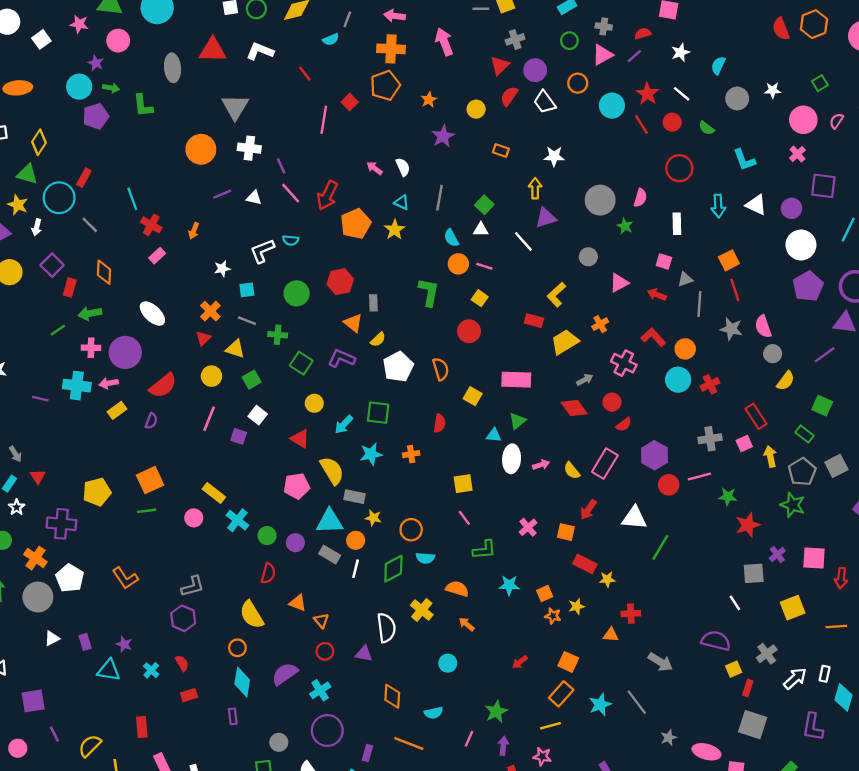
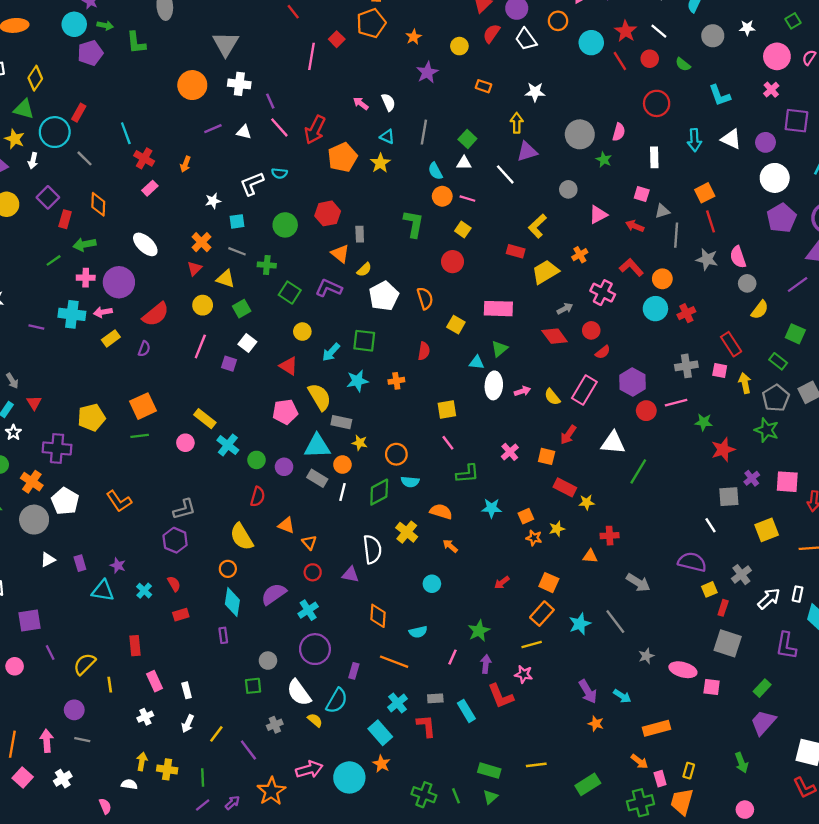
pink square: (744, 443) -> (720, 371), turned 35

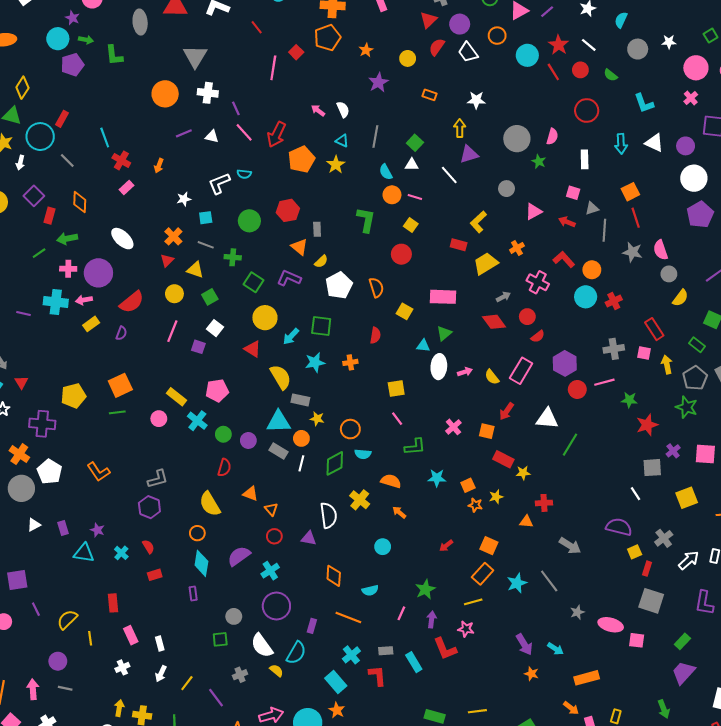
yellow circle: (302, 332) -> (265, 318), size x1.5
pink pentagon: (285, 412) -> (217, 391), moved

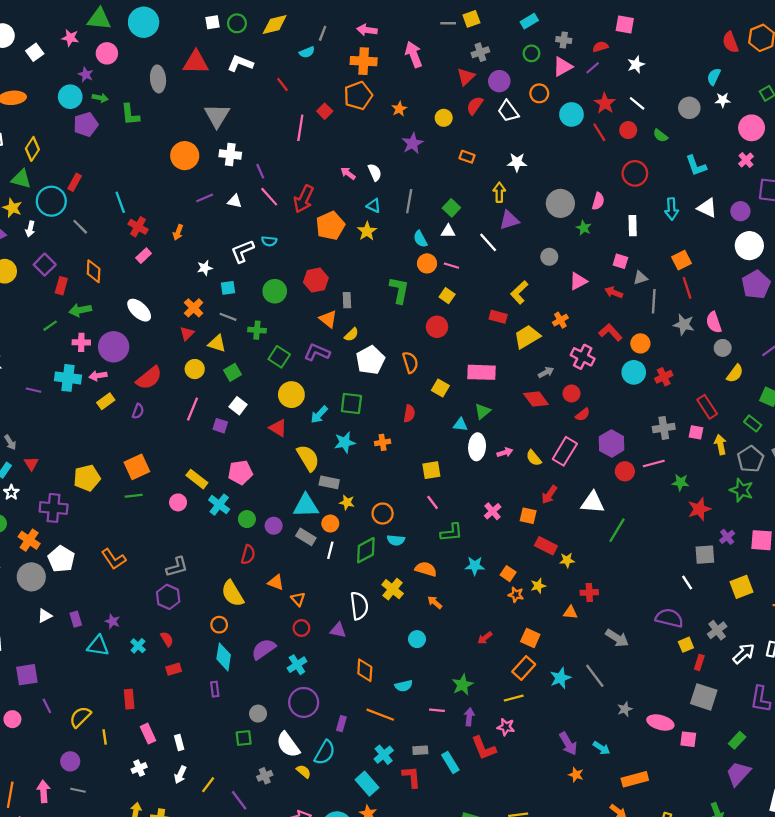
cyan semicircle: (621, 20) -> (714, 77), moved
orange square: (468, 485) -> (508, 574), turned -32
pink line: (401, 613) -> (437, 710), turned 72

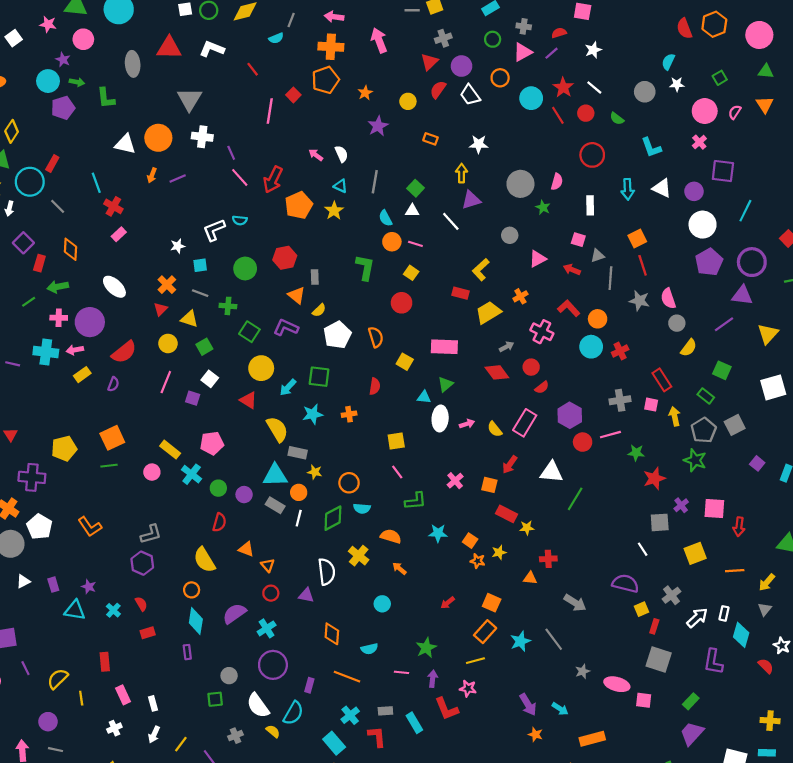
white triangle: (235, 201) -> (125, 144), moved, size x1.5
orange arrow: (178, 232) -> (152, 175), moved

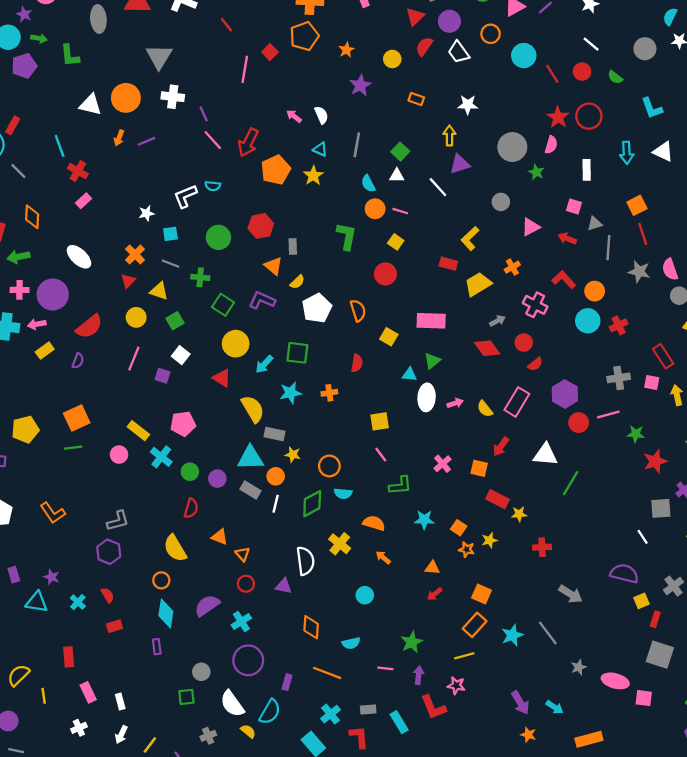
red star: (563, 87) -> (558, 117), moved
orange triangle: (530, 578) -> (432, 568), moved

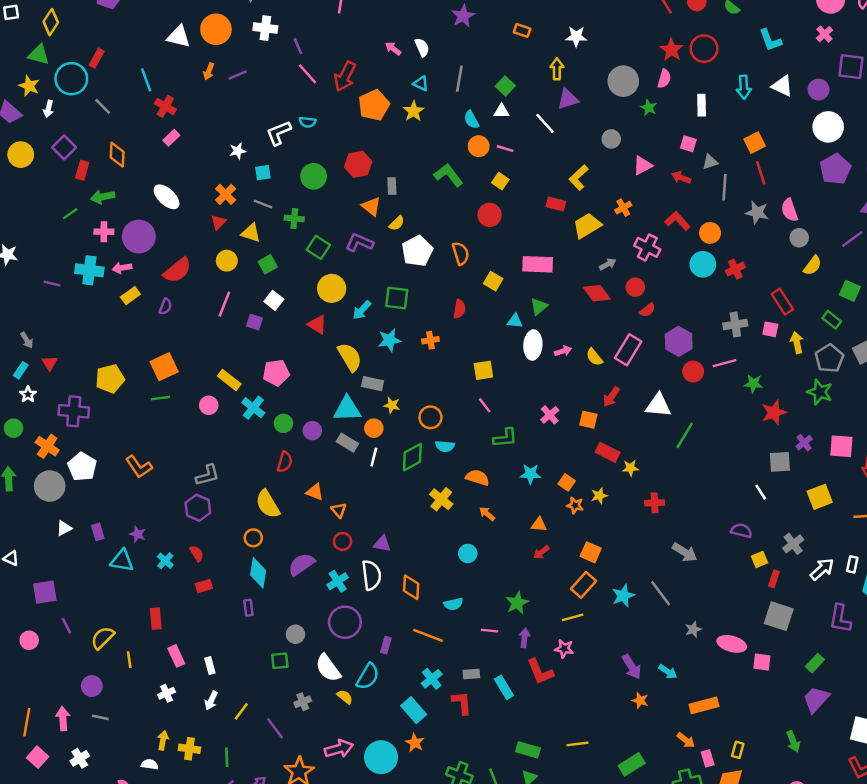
green L-shape: (347, 236) -> (449, 175), turned -48
white semicircle: (305, 561) -> (371, 575), moved
purple semicircle: (624, 573) -> (741, 531), size x0.7

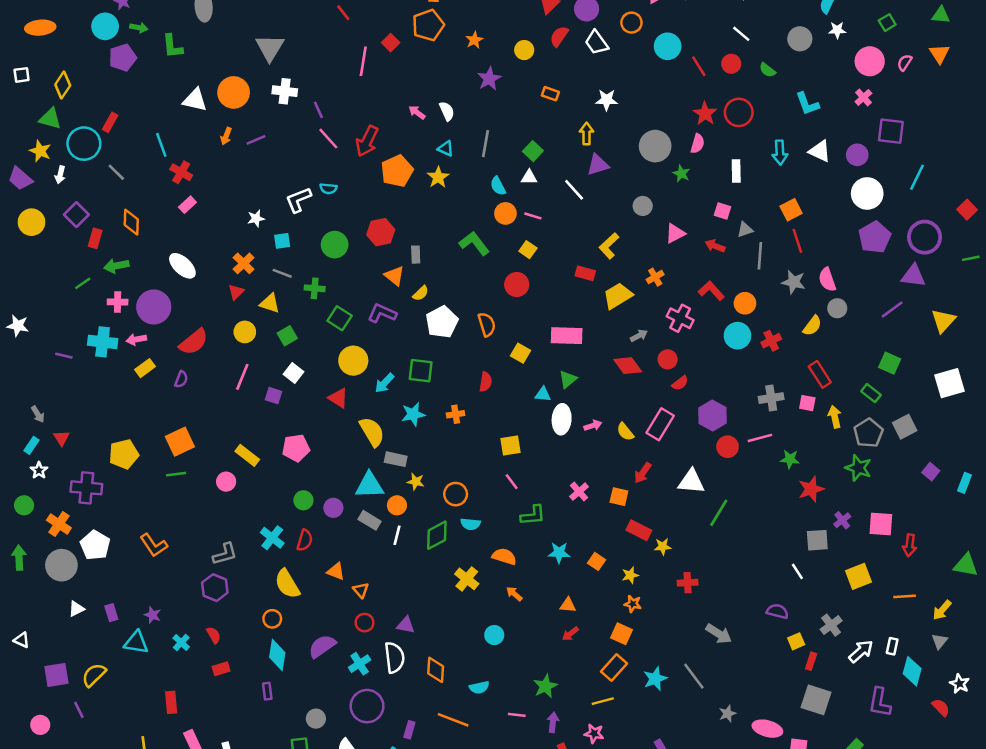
yellow semicircle: (812, 265) -> (812, 326), moved
cyan cross: (253, 408) -> (272, 538), moved
orange star: (575, 505) -> (633, 604), moved
yellow semicircle: (103, 638) -> (94, 675), moved

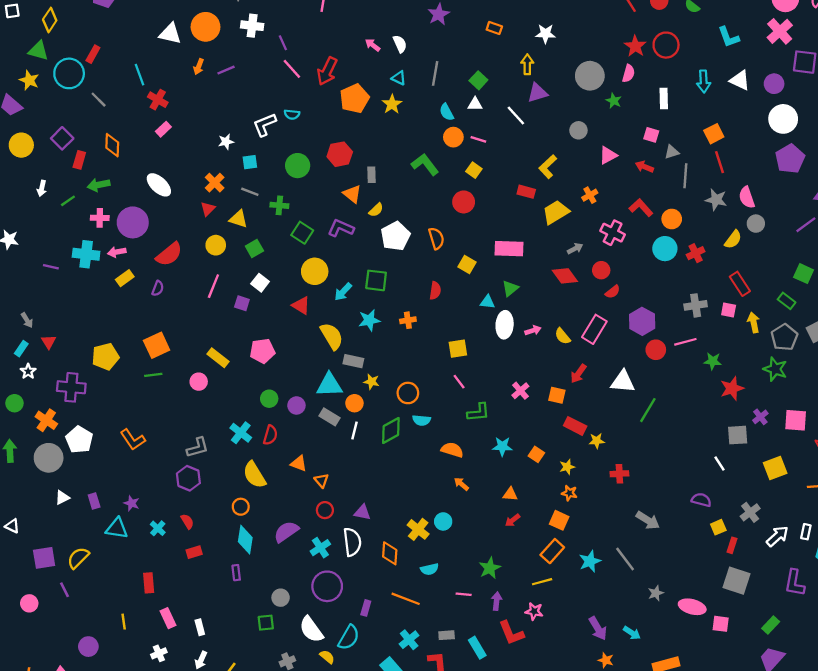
pink cross: (863, 97) -> (780, 31), size x1.6
white arrow: (60, 175) -> (42, 188), moved
yellow cross: (467, 579) -> (418, 529), moved

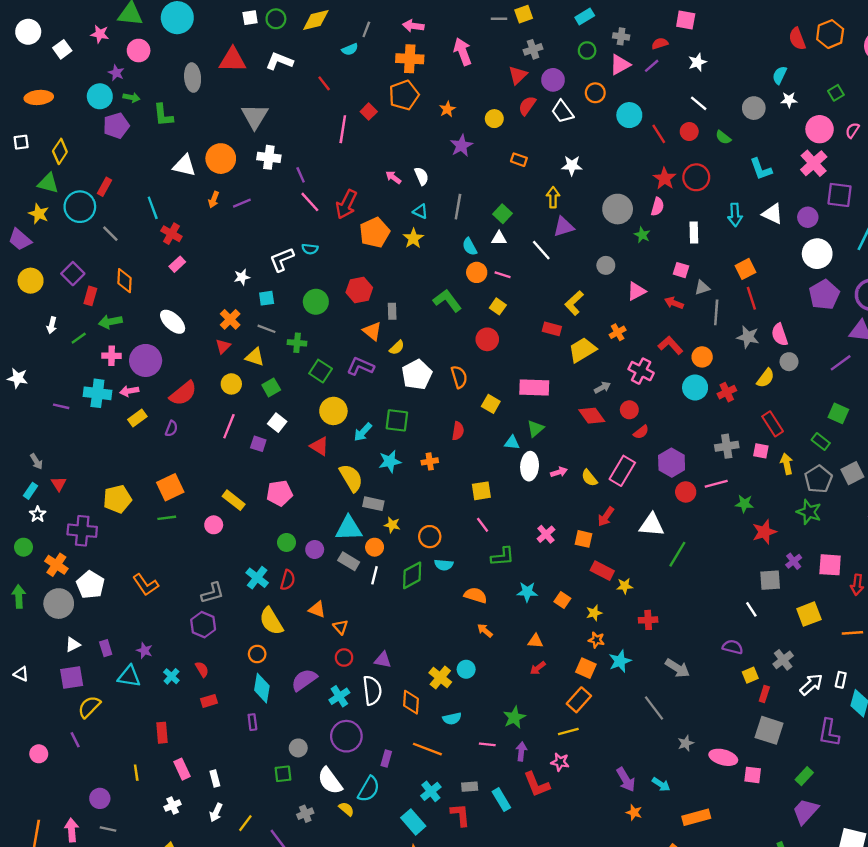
purple square: (44, 558) -> (72, 677), moved
cyan star: (590, 561) -> (620, 661), moved

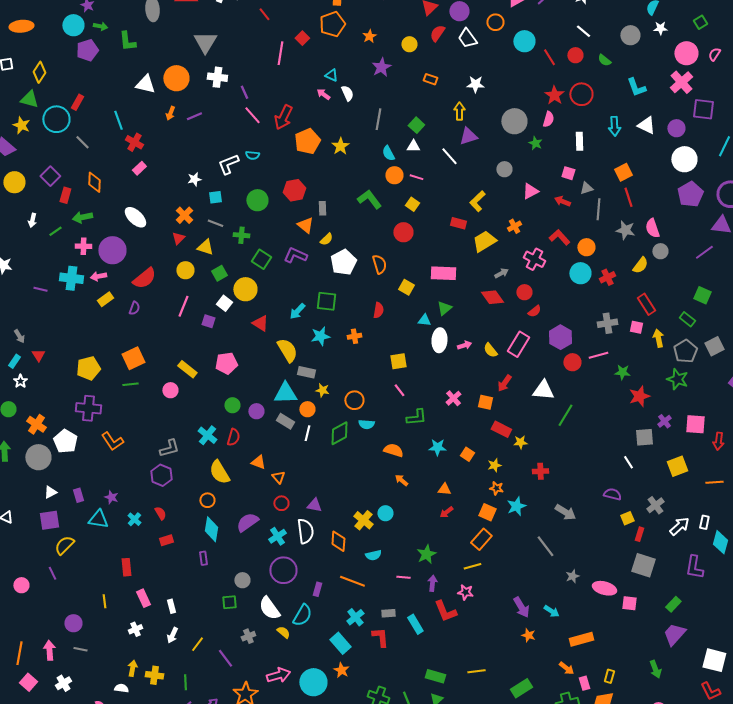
cyan triangle: (420, 211) -> (331, 75), moved
yellow circle: (333, 411) -> (245, 289), moved
purple cross: (82, 531) -> (88, 408), moved

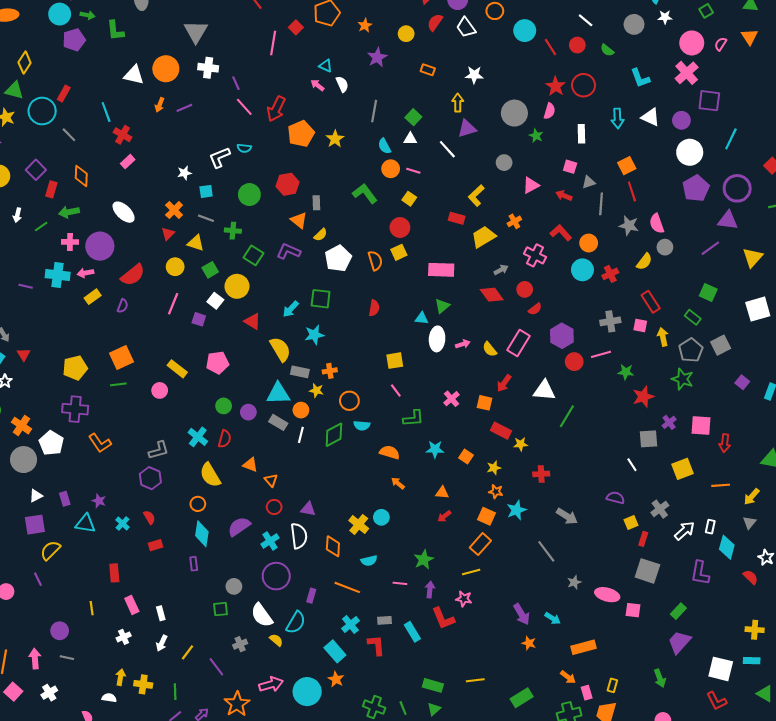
yellow square: (406, 287) -> (399, 252), moved, turned 35
orange cross: (354, 336) -> (330, 371), moved

